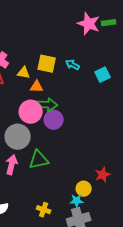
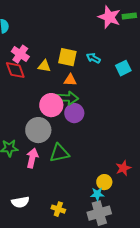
orange triangle: (37, 87) -> (70, 80), moved
yellow cross: (44, 210) -> (58, 209), moved

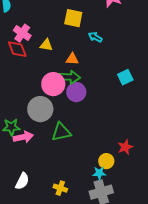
yellow square: (67, 57) -> (73, 18), moved
cyan square: (123, 68) -> (125, 77), moved
pink arrow: (32, 158) -> (23, 137), moved, turned 66
white semicircle: (20, 202) -> (22, 181), turned -54

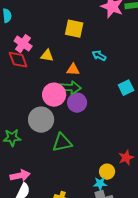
cyan arrow: (95, 37) -> (99, 56), moved
pink arrow: (23, 137) -> (20, 176), moved

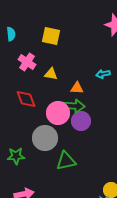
yellow square: (74, 29) -> (51, 36), moved
cyan arrow: (99, 56) -> (103, 74), turned -40
red diamond: (18, 60) -> (26, 99), moved

